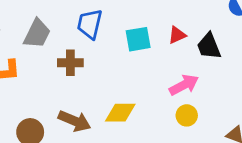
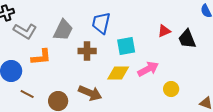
cyan square: (138, 39) -> (126, 46), moved
pink arrow: (184, 85) -> (148, 69), moved
yellow diamond: (120, 113) -> (118, 73), moved

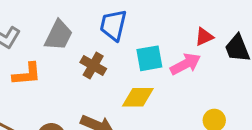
brown cross: (87, 51) -> (93, 66), turned 30
pink arrow: (148, 69) -> (185, 64), moved

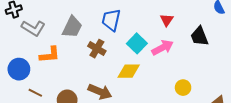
red triangle: (204, 37) -> (167, 20), moved, turned -32
cyan square: (149, 58) -> (137, 43), turned -36

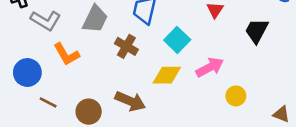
black trapezoid: (199, 36) -> (257, 31), turned 50
pink arrow: (163, 48) -> (210, 67), moved
orange L-shape: (50, 55) -> (66, 54), turned 65

